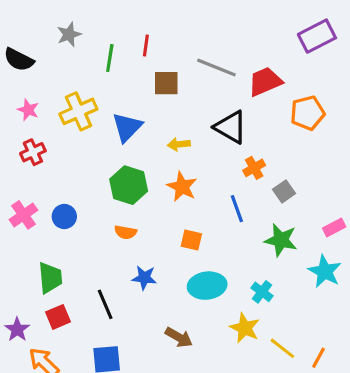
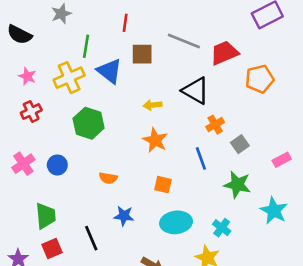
green line: (110, 58) -> (86, 46), moved
blue triangle: (127, 127) -> (109, 71), moved, turned -36
green hexagon: (129, 185) -> (89, 123), moved
pink rectangle: (334, 227) -> (282, 160), moved

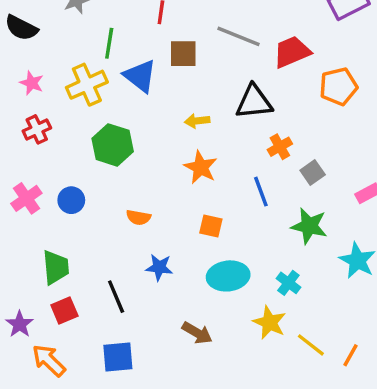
black triangle: (196, 91) -> (254, 102), turned -36

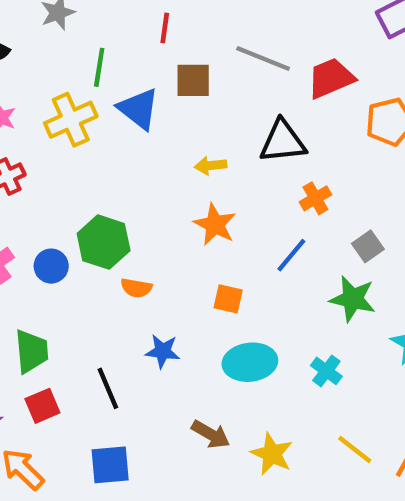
green hexagon: (113, 145) -> (104, 242), moved
gray square: (313, 173) -> (368, 246), moved
blue line: (261, 192) -> (291, 255), turned 60
yellow star: (269, 323) -> (272, 454), moved

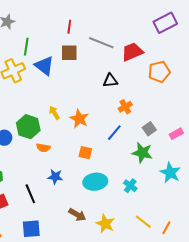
red line: (165, 28) -> (69, 27), moved
black triangle: (283, 142) -> (110, 81), size x0.7
yellow arrow: (211, 166) -> (54, 113), moved, turned 64

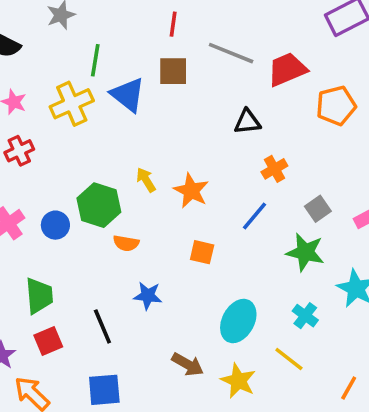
cyan ellipse: (95, 182) -> (238, 321), moved, turned -55
cyan cross: (130, 186) -> (305, 316), moved
yellow line: (143, 222) -> (289, 359), moved

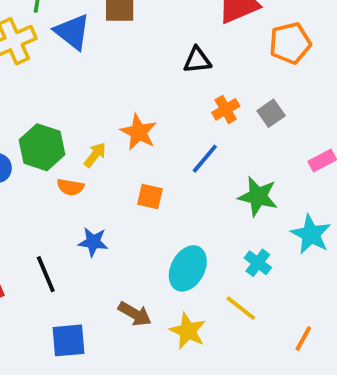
yellow arrow: (146, 180) -> (95, 155), moved, turned 70
gray square: (318, 209) -> (271, 113), moved
blue square: (104, 390) -> (69, 340), moved

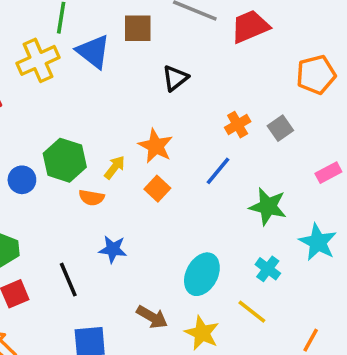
orange pentagon: (290, 43) -> (316, 75), moved
black triangle: (197, 60) -> (175, 78), moved, turned -32
orange square: (150, 196) -> (157, 189), moved, turned 30

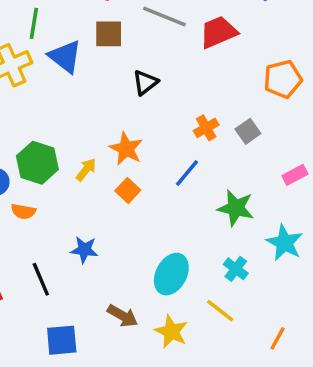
orange semicircle: (91, 198) -> (23, 211), moved

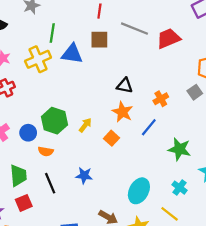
blue triangle: (65, 56) -> (72, 54), turned -30
black triangle: (145, 83) -> (125, 86), moved, turned 49
gray square: (248, 131) -> (195, 92), moved
orange star: (126, 149) -> (122, 112), moved
black line: (41, 279) -> (50, 183), moved

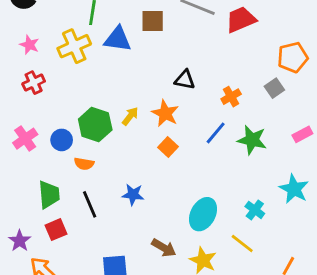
orange star: (122, 112) -> (165, 113), moved
yellow arrow: (85, 125) -> (130, 116), moved
green star: (179, 149) -> (252, 140), moved

